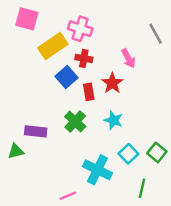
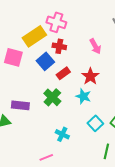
pink square: (27, 19) -> (13, 57), moved
red star: (112, 83) -> (90, 76), moved
red rectangle: (89, 92) -> (63, 73), turned 64
cyan cross: (97, 170) -> (62, 134), moved, size x0.6

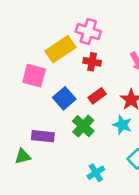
blue square: (45, 61) -> (64, 98), moved
cyan cross: (62, 134) -> (96, 173), turned 32

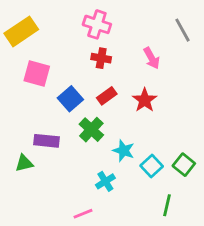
yellow rectangle: (61, 49) -> (21, 31), moved
cyan star: (122, 125) -> (124, 151), moved

